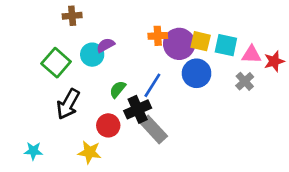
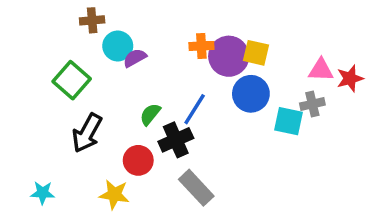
cyan square: (226, 45) -> (288, 121), moved
cyan circle: (92, 55) -> (118, 46), moved
gray cross: (245, 81) -> (312, 104), turned 30
gray rectangle: (154, 129) -> (196, 188), moved

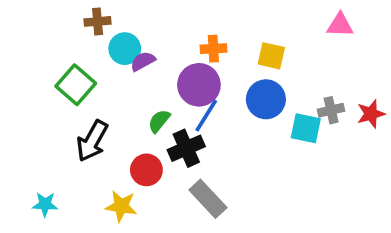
purple circle: (229, 56) -> (199, 85), moved
pink triangle: (321, 70) -> (340, 25), moved
red star: (350, 78) -> (371, 114), moved

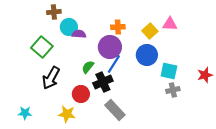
pink triangle: (340, 25) -> (170, 24), moved
yellow square: (271, 56) -> (150, 31), turned 35
purple semicircle: (143, 61) -> (79, 34), turned 32
gray cross: (331, 110) -> (173, 90), moved
red star: (371, 114) -> (205, 75), moved

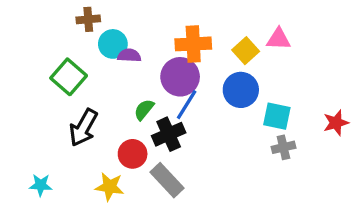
orange cross: (118, 27) -> (193, 44), size x1.5
gray rectangle: (115, 110) -> (167, 180), moved

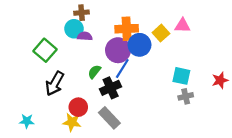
brown cross: (88, 19) -> (82, 13), moved
blue circle: (241, 90) -> (140, 45), moved
red circle: (133, 154) -> (78, 107), moved

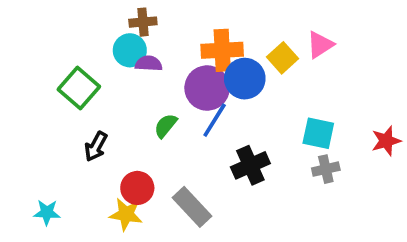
pink triangle: (182, 26) -> (320, 45), turned -35
black arrow: (55, 83) -> (96, 146), size x0.7
black cross: (111, 88) -> (250, 165), moved

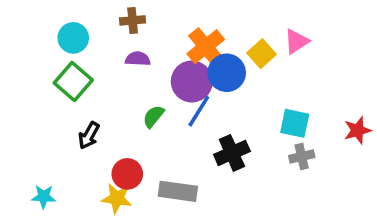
cyan circle: (130, 50) -> (73, 38), moved
orange cross: (222, 50) -> (206, 47), turned -36
gray rectangle: (192, 207) -> (178, 191), turned -39

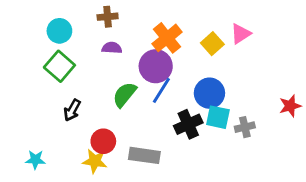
blue circle: (227, 73) -> (209, 93), moved
green semicircle: (153, 116) -> (125, 95), size x1.4
cyan square: (295, 123) -> (218, 117), moved

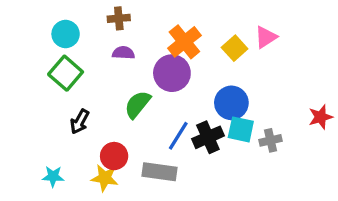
blue line: (161, 90) -> (178, 136), moved
cyan star: (35, 160) -> (53, 176), moved

